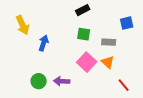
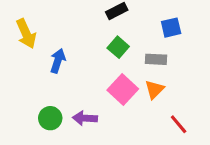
blue square: (127, 23) -> (171, 28), moved
green square: (84, 34) -> (118, 47), turned 32
orange triangle: (108, 62) -> (154, 89), turned 32

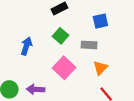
blue arrow: (58, 61) -> (26, 46), moved
orange triangle: (154, 89) -> (100, 68), moved

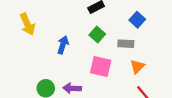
blue square: (100, 21) -> (137, 20), turned -35
pink square: (64, 68) -> (101, 67), turned -30

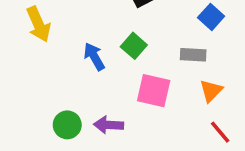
green square: (97, 35) -> (134, 46), moved
blue arrow: (63, 45) -> (94, 57), turned -48

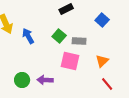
gray rectangle: (193, 55) -> (79, 41), moved
blue arrow: (94, 57) -> (28, 36), moved

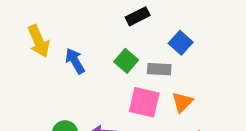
blue square: (102, 20) -> (181, 43), moved
orange triangle: (102, 61) -> (182, 102), moved

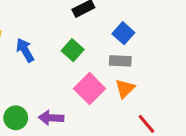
gray rectangle: (159, 69) -> (120, 61), moved
pink square: (144, 102) -> (90, 89), turned 32

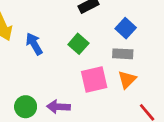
pink square: (90, 89) -> (94, 80), turned 32

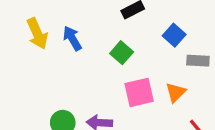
blue arrow: (34, 44) -> (72, 38), moved
gray rectangle: (123, 54) -> (198, 61), moved

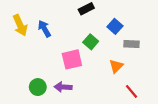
green square: (122, 53) -> (91, 42), moved
pink square: (139, 92) -> (72, 59), moved

